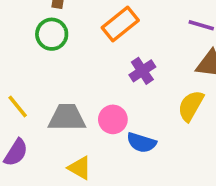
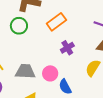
blue semicircle: (141, 143) -> (65, 87), turned 42

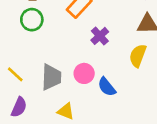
gray trapezoid: (25, 71) -> (51, 77), turned 100

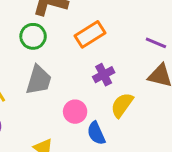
yellow semicircle: (138, 56) -> (122, 105), moved
gray trapezoid: (51, 77) -> (39, 80), moved

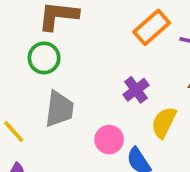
orange rectangle: (90, 34) -> (152, 27), moved

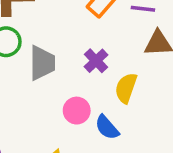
gray trapezoid: (59, 109) -> (42, 63), moved

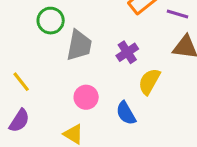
pink circle: (77, 111) -> (86, 97), moved

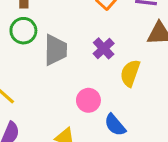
pink circle: (86, 97) -> (88, 100), moved
blue semicircle: (126, 113) -> (115, 125), moved

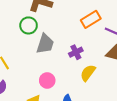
pink circle: (88, 100) -> (47, 80), moved

